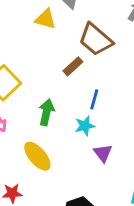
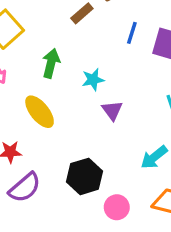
blue line: (94, 99) -> (132, 33), moved

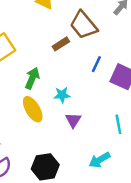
yellow ellipse: (40, 112) -> (33, 109), moved

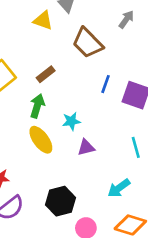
brown rectangle: (61, 44) -> (46, 74), moved
purple triangle: (73, 120) -> (86, 147), turned 49

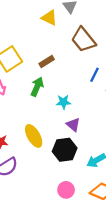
yellow ellipse: (41, 140) -> (34, 136), moved
purple triangle: (86, 147) -> (73, 125), turned 48
black hexagon: (60, 201) -> (65, 150), moved

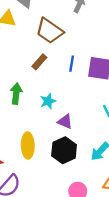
brown rectangle: (47, 62) -> (39, 62), moved
yellow ellipse: (34, 136) -> (28, 145), turned 45

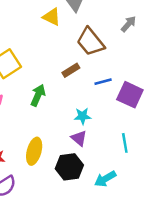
blue line: (72, 64) -> (103, 82), turned 49
cyan star: (48, 101) -> (82, 116), moved

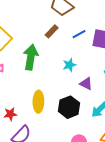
green arrow: (38, 95) -> (31, 57), size x1.4
purple triangle: (79, 138) -> (86, 84), moved

